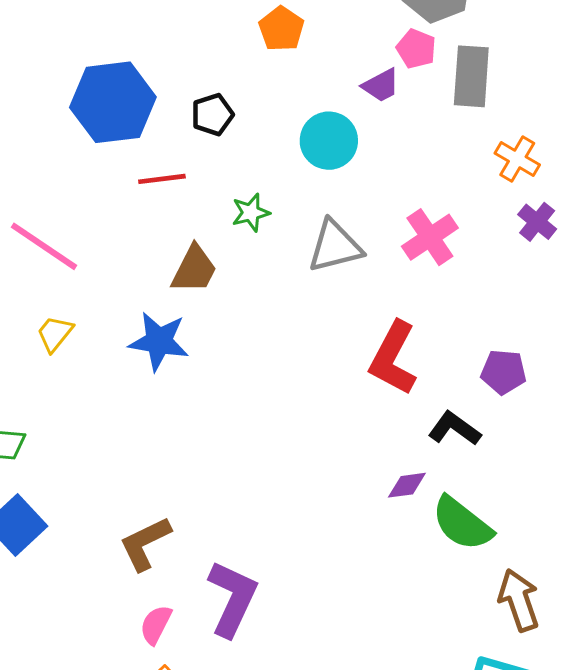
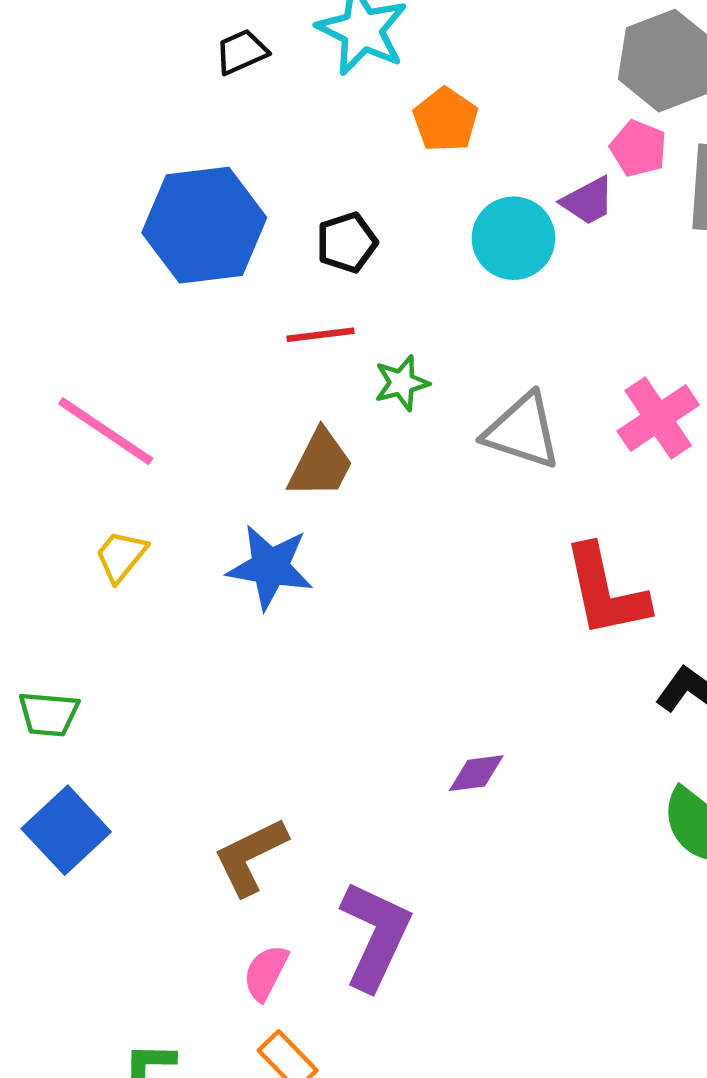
cyan circle: (329, 141) -> (513, 238), moved
red line: (162, 179) -> (321, 335), moved
gray triangle: (335, 246) -> (522, 431), turned 32
red L-shape: (393, 358) -> (606, 591), turned -40
purple diamond: (407, 485) -> (476, 773), moved

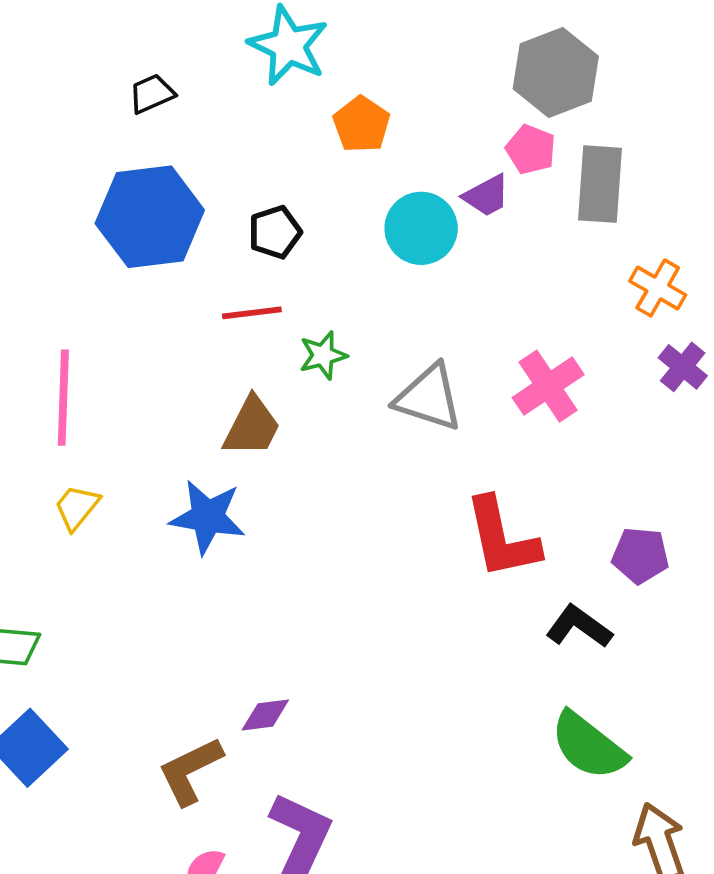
black trapezoid: (242, 52) -> (152, 94), moved
pink line: (106, 431) -> (63, 398), turned 58
purple diamond: (476, 773) -> (265, 715), moved

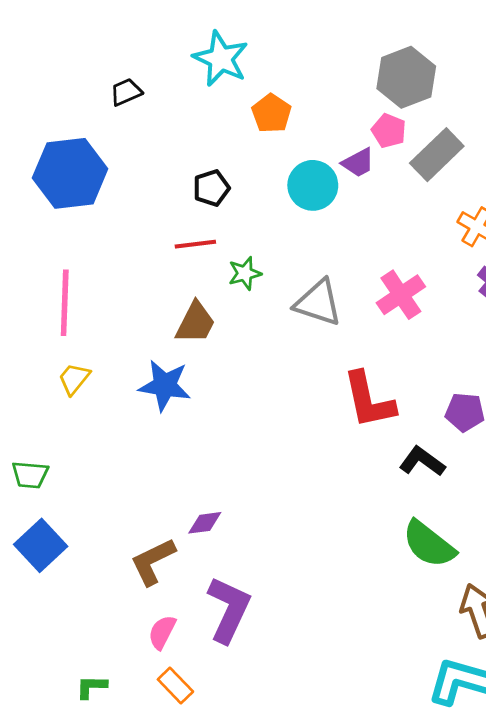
gray rectangle: (600, 184) -> (437, 155), turned 42
blue hexagon: (150, 217) -> (70, 173), moved

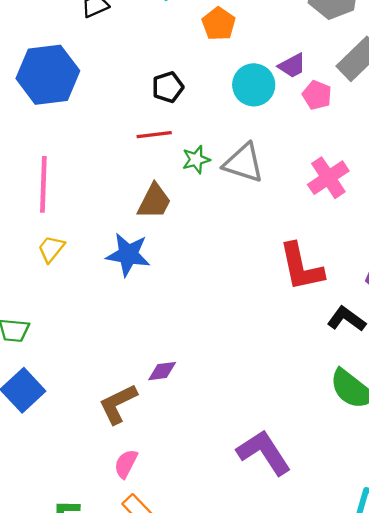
pink pentagon: (389, 131) -> (317, 95), moved
gray triangle: (318, 303) -> (244, 163), moved
purple L-shape: (229, 609) -> (264, 452), moved, turned -58

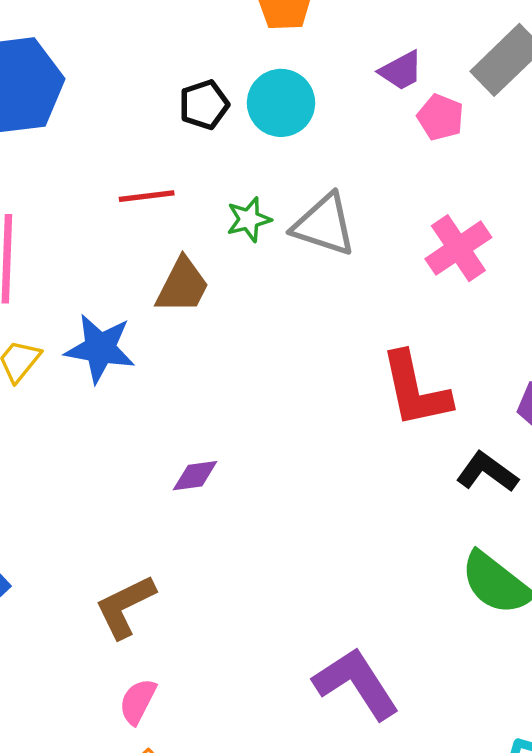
cyan circle: (254, 85) -> (281, 103), moved
red line: (154, 135) -> (147, 196), moved
blue star: (128, 255) -> (100, 348), moved
purple diamond: (162, 371) -> (195, 476), moved

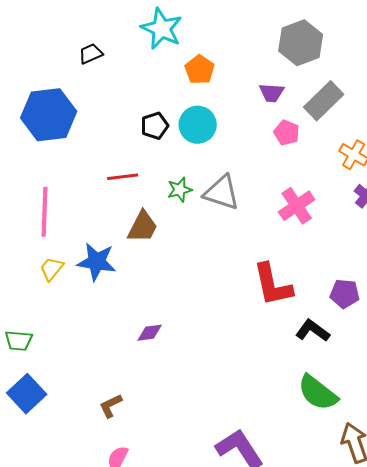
purple trapezoid: (401, 71) -> (272, 93), moved, turned 32
brown L-shape: (125, 606) -> (111, 406), size x0.7

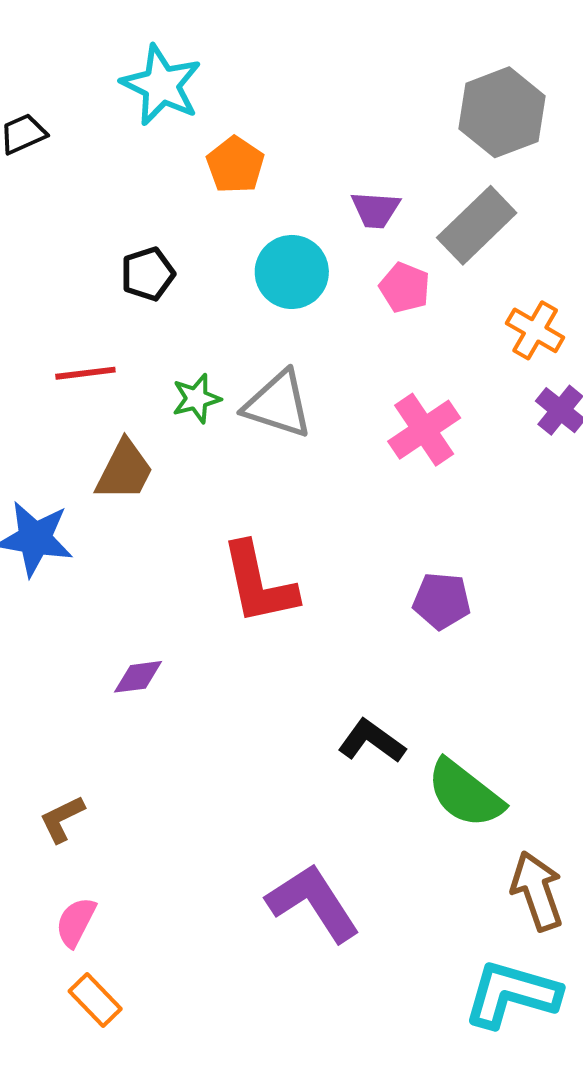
gray hexagon: (301, 43) -> (502, 112), moved
cyan circle: (198, 125) -> (292, 272), moved
red L-shape: (273, 285) -> (259, 583), moved
purple pentagon: (345, 294) -> (442, 601), moved
black L-shape: (313, 331) -> (372, 741), moved

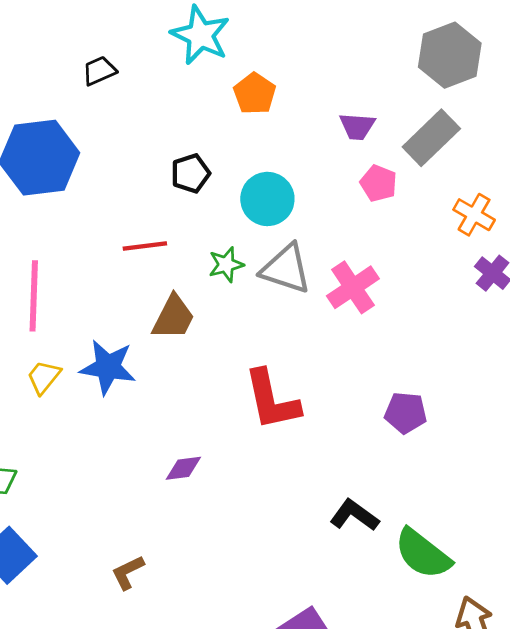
cyan circle: (292, 272) -> (267, 199), moved
pink cross: (424, 430) -> (353, 287), moved

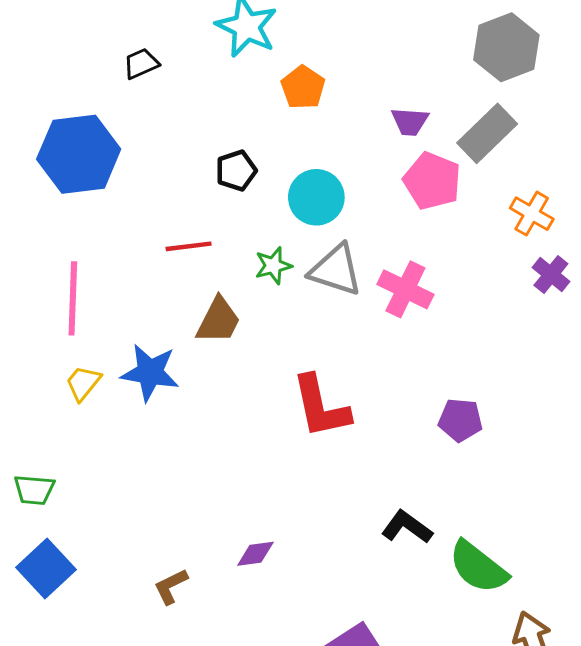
pink pentagon: (379, 183) -> (432, 181), size x1.5
pink cross: (353, 287) -> (405, 289), turned -30
purple diamond: (183, 468) -> (255, 554), moved

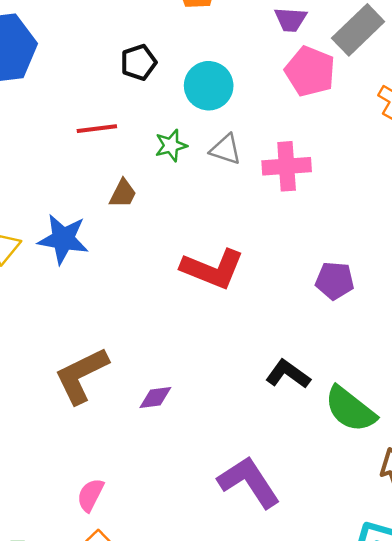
gray triangle: (336, 270) -> (226, 149), size x0.7
pink cross: (405, 289) -> (287, 166), turned -30
brown trapezoid: (218, 321) -> (123, 194), size x0.7
red L-shape: (321, 407) -> (213, 269), turned -56
brown L-shape: (171, 586) -> (81, 375), moved, size x1.8

